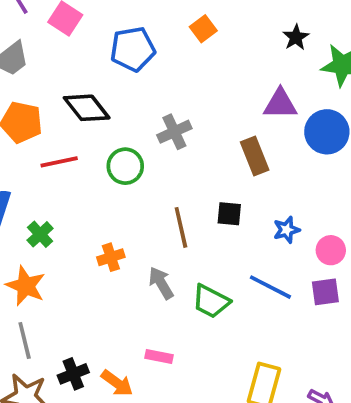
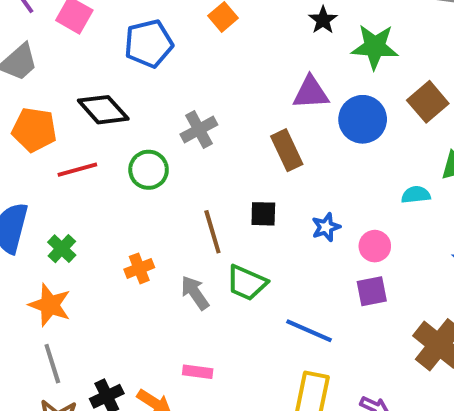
blue line: (270, 287) -> (309, 331), moved
green trapezoid: (211, 301) -> (247, 283), moved

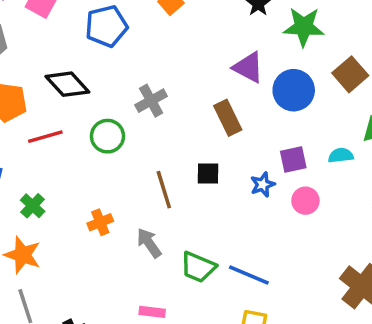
purple triangle: (311, 93) -> (248, 67), turned 32
green trapezoid: (247, 283) -> (198, 267), moved
purple square: (372, 291) -> (293, 160), moved

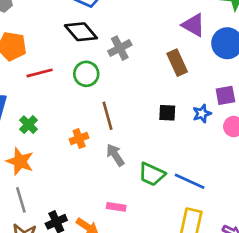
black diamond: (67, 84) -> (81, 32), moved
black square: (208, 174) -> (167, 113), moved
brown line: (164, 190) -> (108, 116), moved

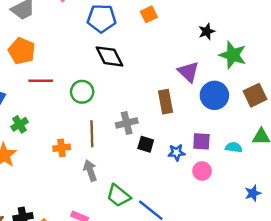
black diamond: (81, 32) -> (109, 56), moved
gray cross: (120, 48) -> (127, 123), moved

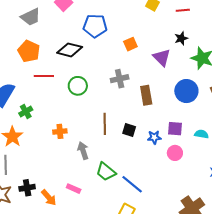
orange square: (149, 14) -> (130, 44), moved
black diamond: (109, 56) -> (70, 50), moved, turned -50
purple triangle: (188, 72) -> (162, 57), moved
gray cross: (127, 123) -> (120, 79), moved
brown line: (92, 134) -> (105, 124), moved

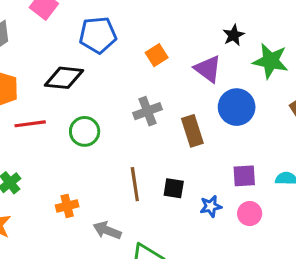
blue circle: (186, 91) -> (237, 107), moved
blue star: (154, 137) -> (211, 206), moved
gray arrow: (83, 151) -> (107, 230), turned -42

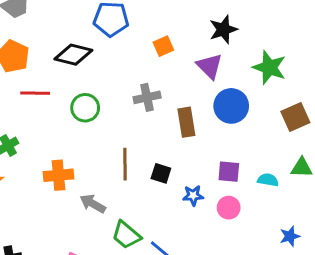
black star: (234, 35) -> (223, 29), moved, size x1.4
orange cross: (67, 206) -> (58, 175), size x1.4

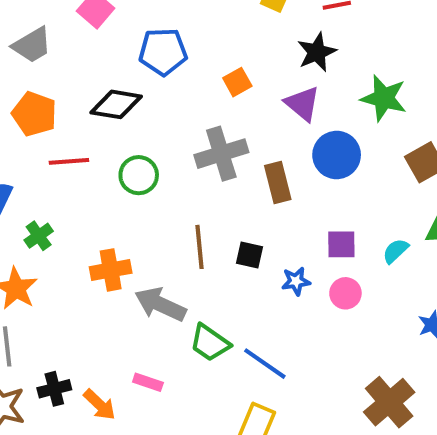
gray cross: (147, 97) -> (221, 154), size x1.4
cyan semicircle: (268, 180) -> (395, 251), turned -48
gray arrow: (93, 204) -> (160, 304), size x1.4

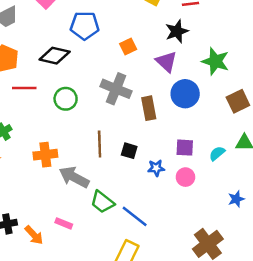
gray cross: (221, 154) -> (116, 89), turned 36

